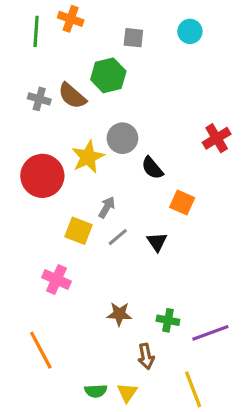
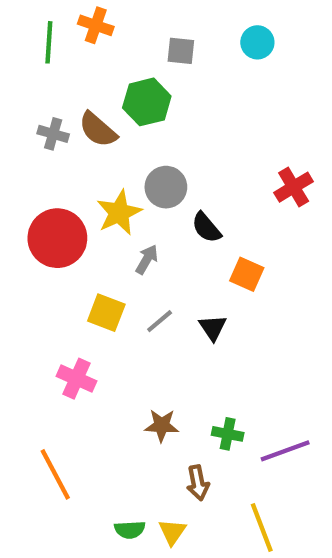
gray arrow: (107, 207) -> (147, 259), moved

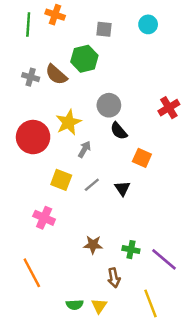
gray circle: (166, 187) -> (109, 105), moved
purple line: (285, 451) -> (164, 259), turned 60

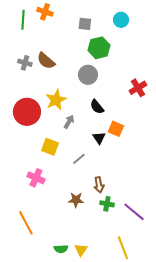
green hexagon: (84, 59) -> (99, 48), moved
gray circle: (109, 105) -> (88, 75), moved
gray line: (92, 185) -> (79, 159), moved
black triangle: (122, 188) -> (99, 138), moved
brown arrow: (114, 278) -> (99, 185), moved

